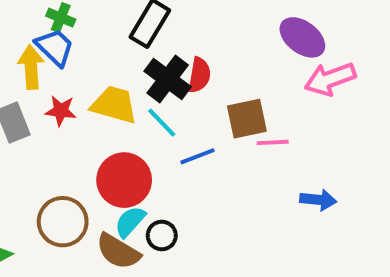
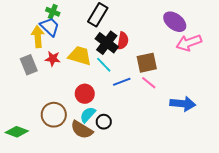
pink line: (273, 142) -> (149, 83), moved, turned 42
red circle: (124, 180) -> (85, 94), size x0.7
blue arrow: (318, 200) -> (183, 104), size x1.4

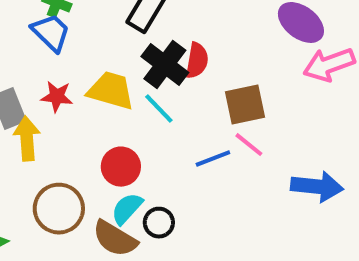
yellow arrow: (38, 37) -> (27, 139), moved
blue line: (122, 82) -> (213, 159), moved

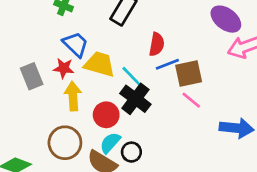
blue trapezoid: (51, 32) -> (76, 44), moved
black cross: (165, 64) -> (135, 99), moved
yellow arrow: (27, 139) -> (73, 96), moved
blue line: (213, 159) -> (167, 64), moved

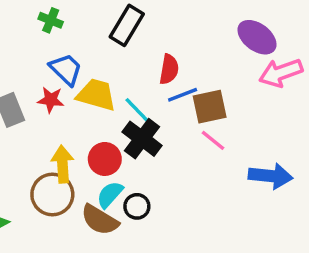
yellow arrow: (73, 96) -> (62, 164), moved

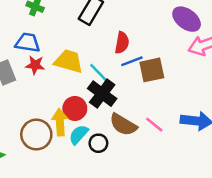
blue trapezoid: (66, 69) -> (28, 43), moved, turned -35
pink line: (213, 140) -> (154, 125), moved
yellow arrow: (62, 164) -> (60, 122), moved
brown semicircle: (100, 220) -> (123, 125), moved

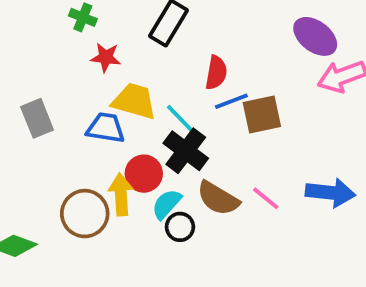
blue trapezoid: (28, 43) -> (106, 128), moved
red star: (35, 65) -> (106, 57), moved
cyan semicircle: (79, 135) -> (167, 204), moved

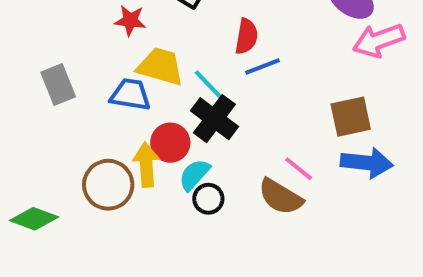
brown square: (262, 115) -> (351, 117), moved
brown semicircle: (218, 198) -> (281, 197), moved

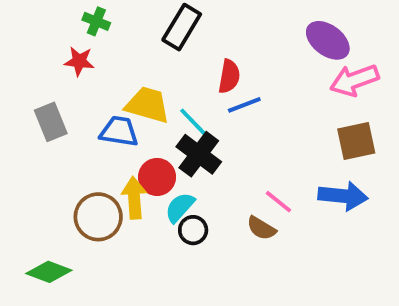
red star: (130, 20) -> (79, 61), moved
brown square: (351, 117) -> (356, 141), moved
brown semicircle: (281, 197) -> (261, 228), size x0.7
green diamond: (34, 219) -> (49, 272), moved

